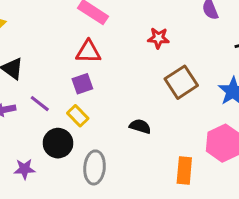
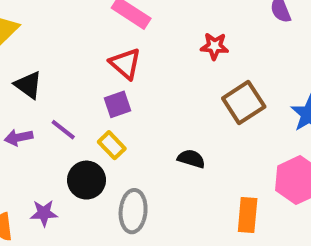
red triangle: (88, 52) -> (125, 64), turned 40

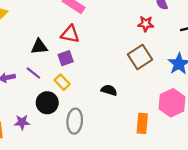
red star: (215, 46) -> (146, 24), moved
red triangle: (125, 64) -> (70, 34), turned -30
black triangle: (28, 85) -> (39, 47), moved, turned -42

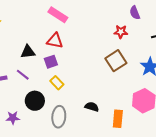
yellow rectangle: (62, 82) -> (57, 83), moved
black semicircle: (109, 90) -> (92, 107), moved

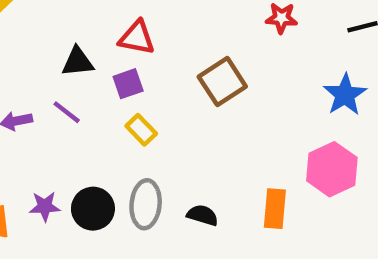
brown square: (116, 61) -> (222, 82), moved
black circle: (35, 101) -> (93, 209), moved
black semicircle: (92, 107) -> (203, 215), moved

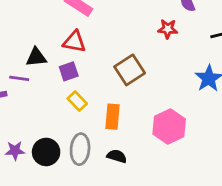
purple line: (67, 112) -> (19, 78), moved, turned -30
pink hexagon: (332, 169) -> (169, 127), moved
orange rectangle: (275, 209) -> (113, 117), moved

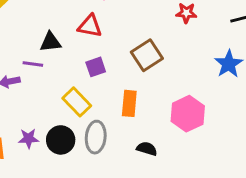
purple square: (69, 71) -> (96, 67), moved
yellow rectangle: (77, 101) -> (77, 102), moved, size x1.4
black semicircle: (117, 156) -> (147, 149), moved

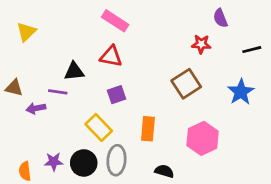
brown square: (147, 55) -> (186, 84), moved

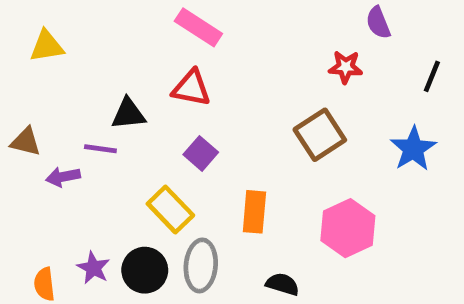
yellow triangle: (26, 32) -> (47, 46), turned 35
black line: (252, 50) -> (432, 76), turned -54
purple square: (116, 95) -> (201, 153), turned -30
purple star: (54, 162) -> (93, 268), turned 30

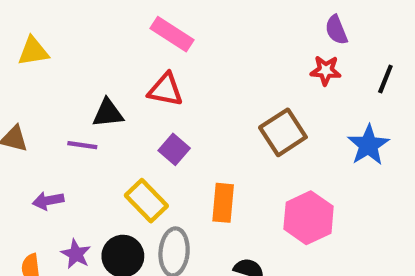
red star: (346, 67) -> (326, 70), moved
purple arrow: (63, 177) -> (48, 201), moved

